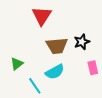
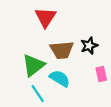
green triangle: (17, 64) -> (33, 65), moved, size x1.6
cyan semicircle: (55, 72) -> (60, 78), turned -120

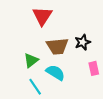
green triangle: (33, 65) -> (31, 60), size x0.7

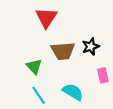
green triangle: (31, 60) -> (34, 66), turned -35
cyan semicircle: (55, 73) -> (73, 92), moved

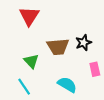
red triangle: (46, 18) -> (29, 16), moved
cyan line: (39, 95) -> (24, 87), moved

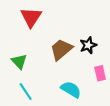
brown trapezoid: (58, 47) -> (61, 50), turned 145
green triangle: (31, 61) -> (19, 61), moved

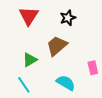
black star: (88, 45) -> (68, 18), moved
green triangle: (19, 61) -> (30, 60), moved, turned 42

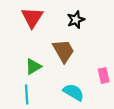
brown trapezoid: (57, 46) -> (63, 51), turned 100
cyan line: (24, 85) -> (27, 94), turned 30

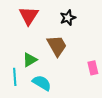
cyan semicircle: (74, 92) -> (42, 83), moved
cyan line: (27, 94) -> (15, 77), moved

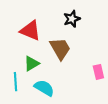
red triangle: (29, 16) -> (30, 31), moved, turned -40

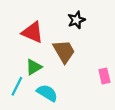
cyan line: (16, 82) -> (17, 86), turned 30

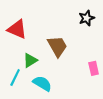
black star: (76, 20) -> (87, 18), moved
red triangle: (33, 32) -> (17, 29), moved

